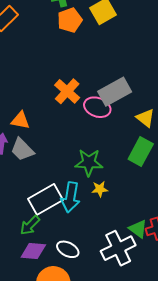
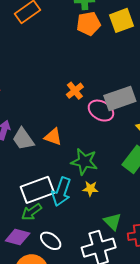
orange cross: (67, 91) -> (75, 91), size x0.7
orange triangle: (20, 120) -> (53, 137), moved
green arrow: (30, 225) -> (31, 212), moved
green triangle: (138, 229) -> (113, 221), moved

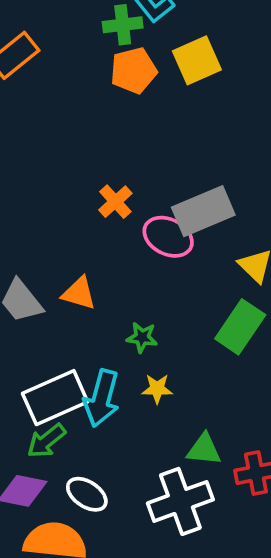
green star: (84, 162) -> (142, 337), size x0.6
green triangle: (113, 221) -> (204, 449), turned -36

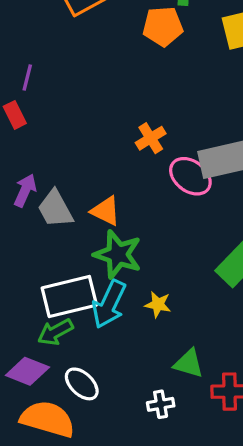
orange pentagon: (134, 70) -> (163, 26), moved
green star: (142, 337) -> (118, 254), moved, size x1.8
white cross: (180, 501) -> (161, 404), size x0.5

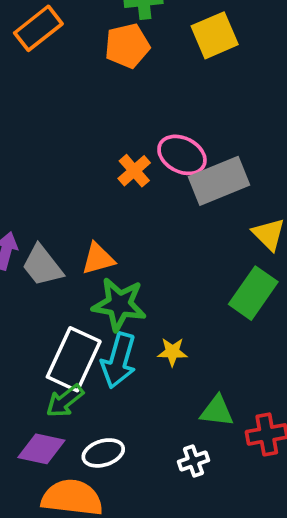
pink ellipse: (190, 176) -> (182, 155), moved
orange triangle: (106, 211) -> (98, 259), turned -32
white rectangle: (69, 296) -> (74, 359), turned -42
white ellipse: (82, 384) -> (103, 453), turned -51

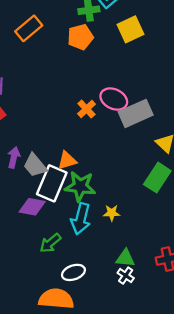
white rectangle: (74, 359) -> (52, 183), moved
green triangle: (217, 411) -> (125, 258), moved
purple diamond: (41, 449) -> (32, 207), moved
white cross: (193, 461) -> (126, 276), turned -35

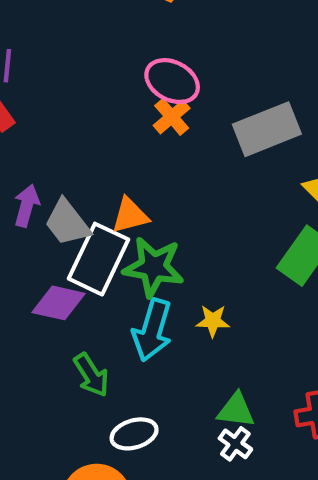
pink ellipse: (114, 99) -> (172, 81), moved
green arrow: (50, 243) -> (91, 375), turned -85

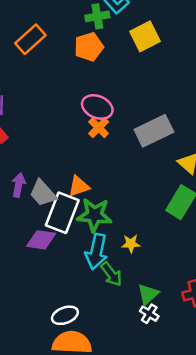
green arrow: (91, 375) -> (111, 274), moved
green triangle: (236, 410) -> (148, 294), turned -45
white ellipse: (134, 434) -> (65, 315), moved

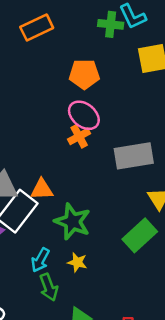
orange pentagon: (89, 47) -> (84, 74), moved
green star: (94, 215) -> (73, 222), moved
cyan arrow: (96, 251) -> (40, 260), size x0.7

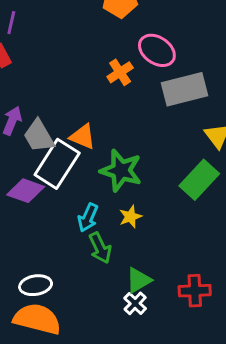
pink ellipse: (84, 115) -> (157, 50), moved
orange triangle: (42, 189) -> (83, 137), turned 30
yellow star: (77, 262) -> (130, 217), turned -30

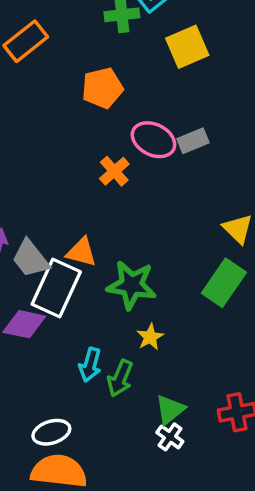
gray rectangle: (185, 89) -> (193, 141), moved, size x0.6
cyan arrow: (88, 218) -> (90, 365), moved
green arrow: (100, 248) -> (120, 378), turned 56

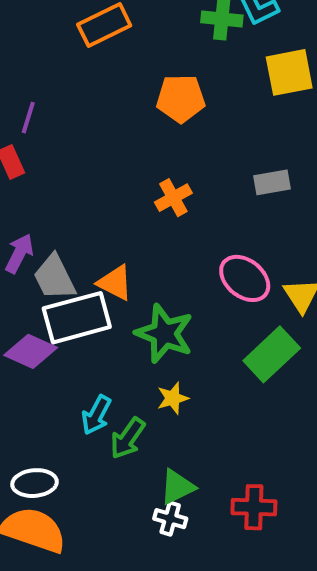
pink ellipse: (153, 140) -> (245, 278), moved
white rectangle: (56, 288) -> (77, 318), turned 38
white cross: (170, 437) -> (170, 519), turned -32

